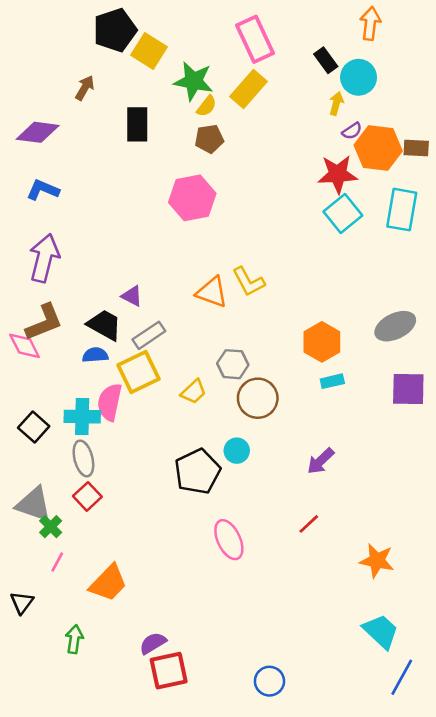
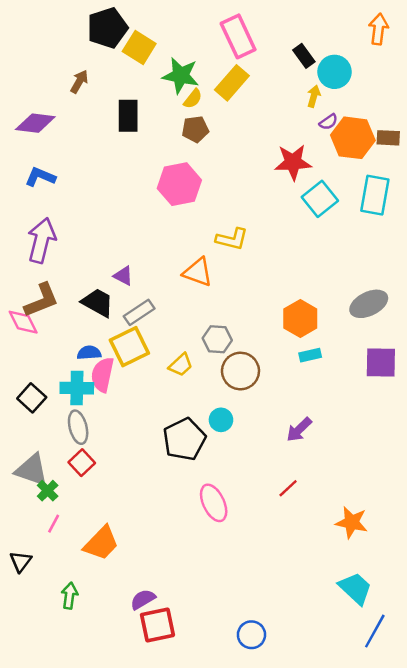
orange arrow: (370, 24) -> (378, 29), moved
red star: (338, 174) -> (293, 162), moved
yellow L-shape: (249, 282) -> (232, 239), moved, turned -48
blue semicircle: (95, 355) -> (89, 353), moved

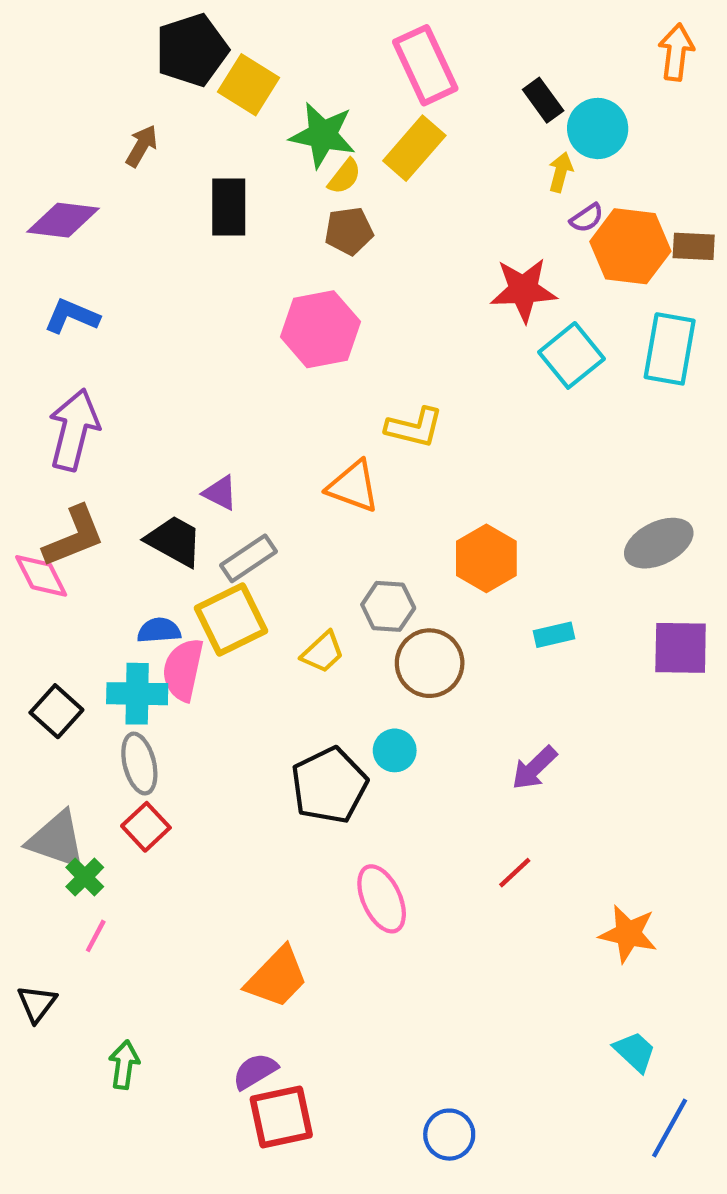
orange hexagon: (300, 319) -> (486, 558), moved
orange trapezoid: (101, 543) -> (277, 977), moved
cyan trapezoid: (355, 588) -> (635, 1052), size x0.7

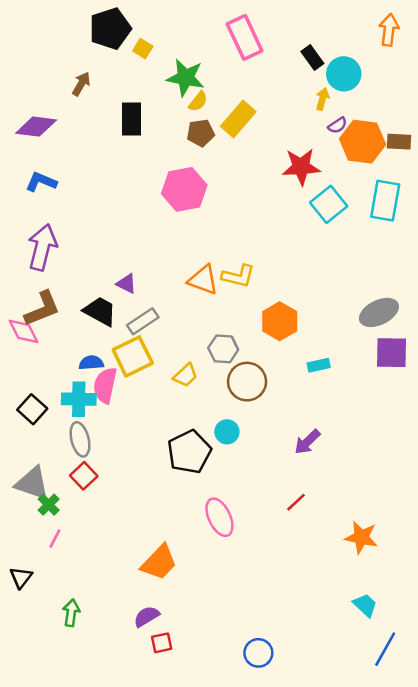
yellow square: (248, 85) -> (143, 49), size x0.6
yellow rectangle: (414, 148) -> (238, 119), moved
yellow L-shape: (414, 427) -> (238, 276), moved
purple square: (681, 648) -> (391, 353), moved
red square: (281, 1117) -> (162, 643), size x0.6

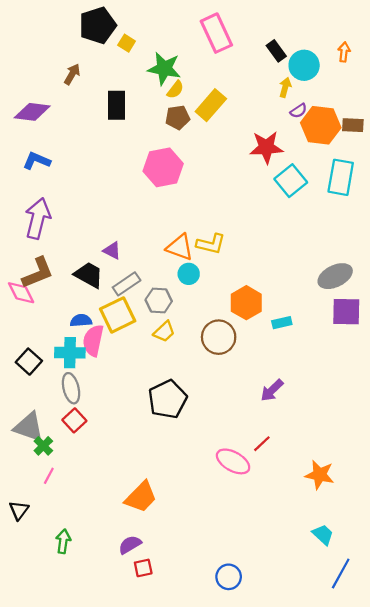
orange arrow: (389, 30) -> (344, 52), moved, size x0.7
orange hexagon: (280, 321) -> (246, 303), moved
gray hexagon: (223, 349) -> (159, 301), moved
cyan circle: (227, 432) -> (189, 274), moved
pink ellipse: (219, 517) -> (233, 461), moved, turned -36

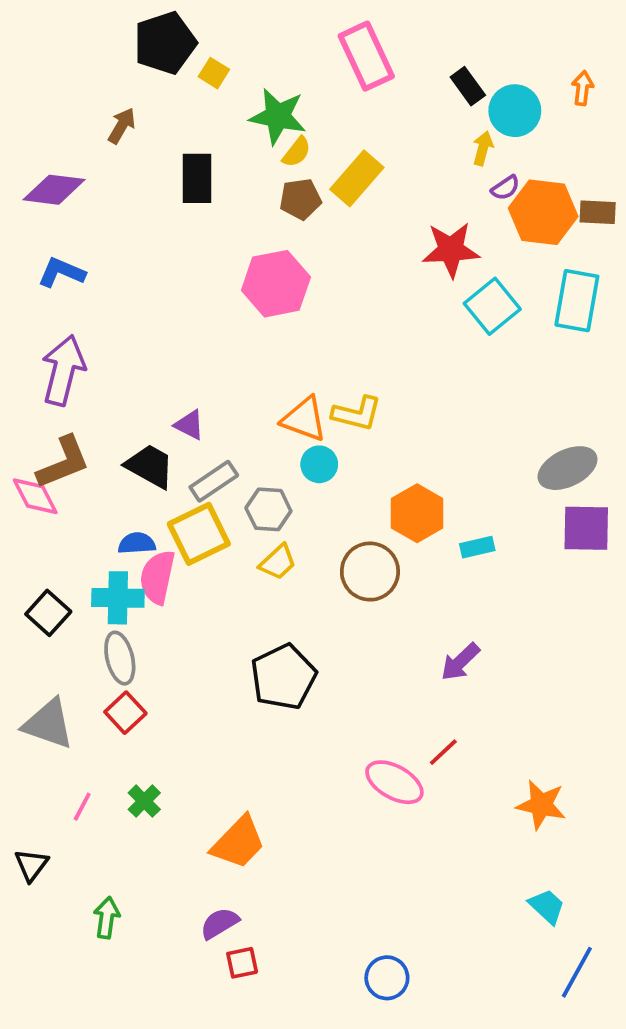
green cross: (43, 446) -> (144, 801), moved

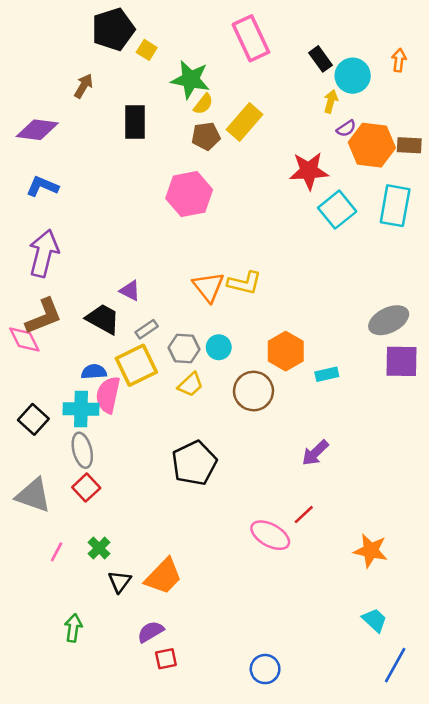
orange triangle: (304, 419) -> (208, 287), turned 32
cyan circle: (319, 464) -> (219, 347), moved
gray rectangle: (214, 481) -> (147, 329), size x0.7
black triangle: (31, 865) -> (120, 582), moved

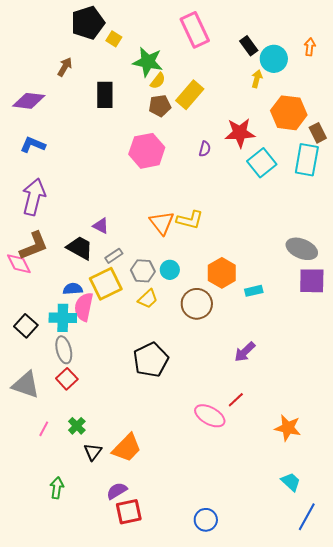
purple semicircle: (346, 128) -> (205, 149), moved, turned -42
brown rectangle: (409, 145) -> (318, 133), moved, turned 60
gray ellipse: (389, 320) -> (302, 249), turned 48
red square: (166, 659) -> (129, 512), size x1.5

